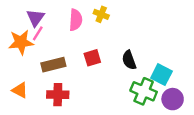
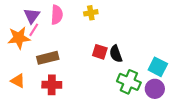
yellow cross: (101, 14) -> (91, 13), turned -32
pink semicircle: (76, 20) -> (57, 15), moved
red square: (92, 58) -> (100, 52), moved, turned 35
cyan square: (161, 75) -> (158, 67), moved

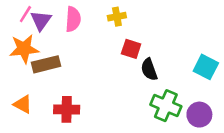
pink line: (34, 30) -> (25, 14), moved
red square: (100, 52) -> (131, 49), moved
brown rectangle: (48, 58) -> (46, 64), moved
cyan square: (158, 67) -> (206, 67), moved

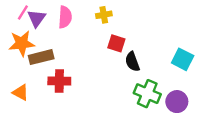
red cross: (67, 109) -> (59, 81), moved

